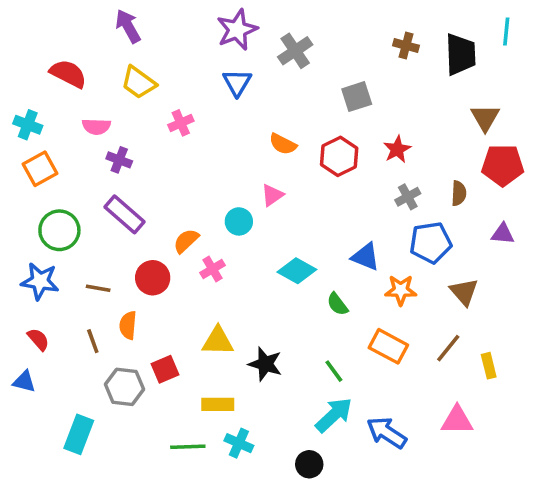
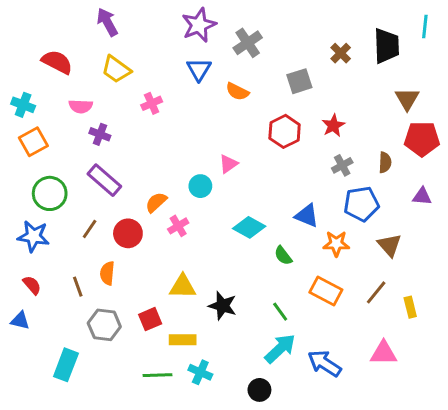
brown cross: (406, 46) -> (341, 53), moved, turned 30
orange semicircle: (283, 144) -> (237, 92), moved
brown line: (98, 288) -> (90, 229), moved, turned -66
red square: (165, 369) -> (150, 319), moved

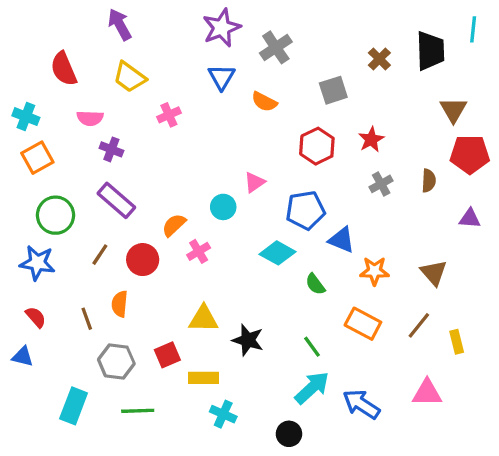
red semicircle: (57, 62) -> (64, 69), turned -140
blue pentagon: (361, 204) -> (305, 210), moved
green line: (158, 375) -> (138, 411), moved

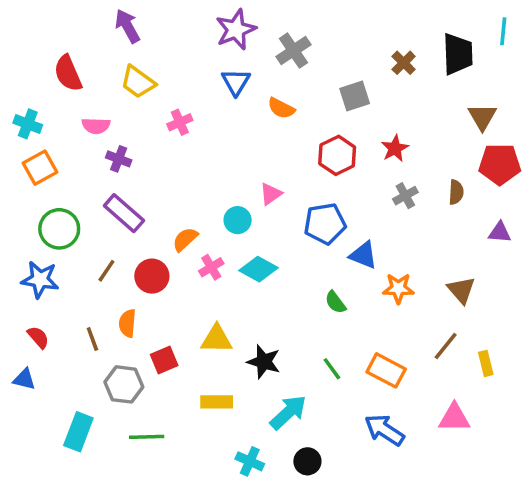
cyan diamond: (277, 253) -> (259, 269), moved
orange rectangle: (363, 324) -> (386, 370), moved
red square: (167, 355) -> (164, 360), moved
cyan arrow: (312, 388) -> (288, 412), moved
cyan cross: (223, 414) -> (250, 461), moved

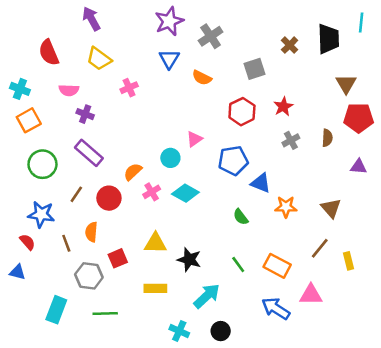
blue star: (40, 280) -> (41, 214), moved
pink triangle: (454, 418) -> (311, 295), moved

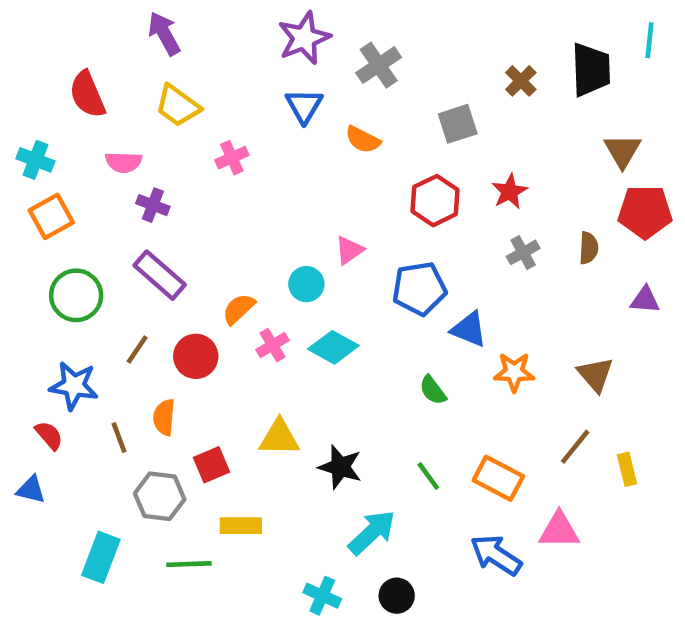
yellow rectangle: (155, 288) -> (241, 526), moved

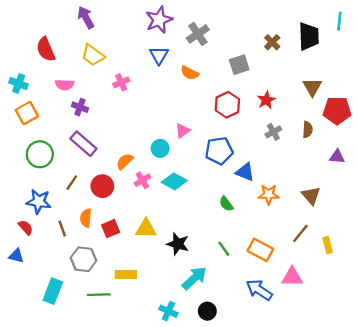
brown triangle: (622, 151) -> (312, 87), moved
red square: (212, 465) -> (111, 229), moved

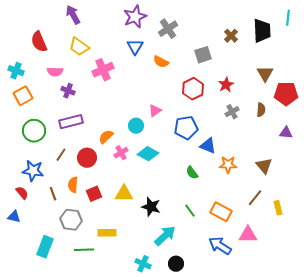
pink cross: (121, 82) -> (103, 70), size x1.5
purple rectangle: (83, 144) -> (71, 122), turned -55

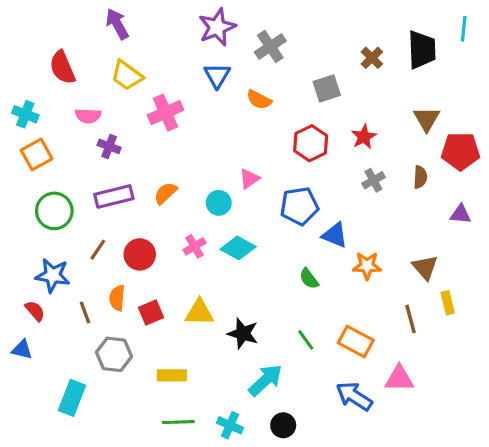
orange semicircle: (106, 137) -> (166, 193), moved
brown line: (255, 198) -> (411, 319), turned -54
yellow rectangle: (278, 208) -> (448, 303), moved
green line: (84, 250) -> (178, 422), moved

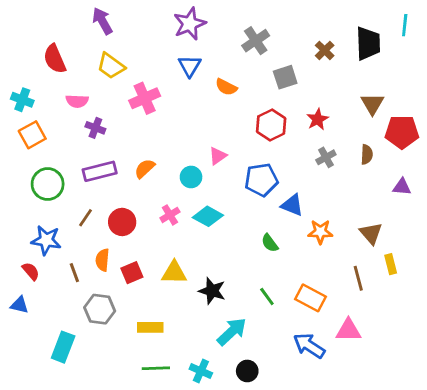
gray cross: (270, 46) -> (256, 41), moved

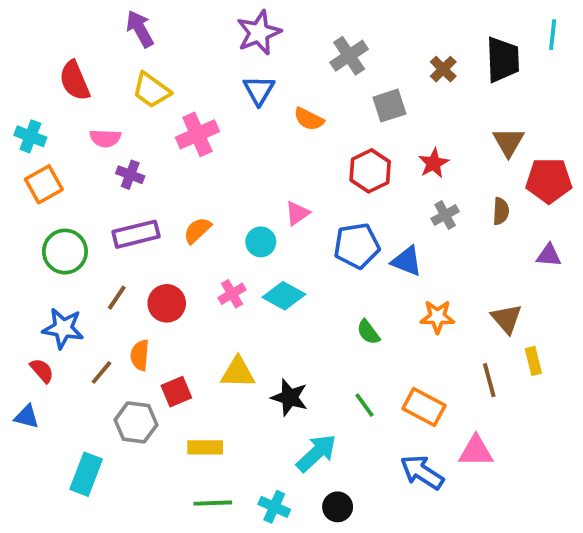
blue triangle: (292, 205) -> (407, 261), moved
brown line: (74, 273) -> (101, 372), turned 60
red square: (132, 273) -> (176, 392), moved

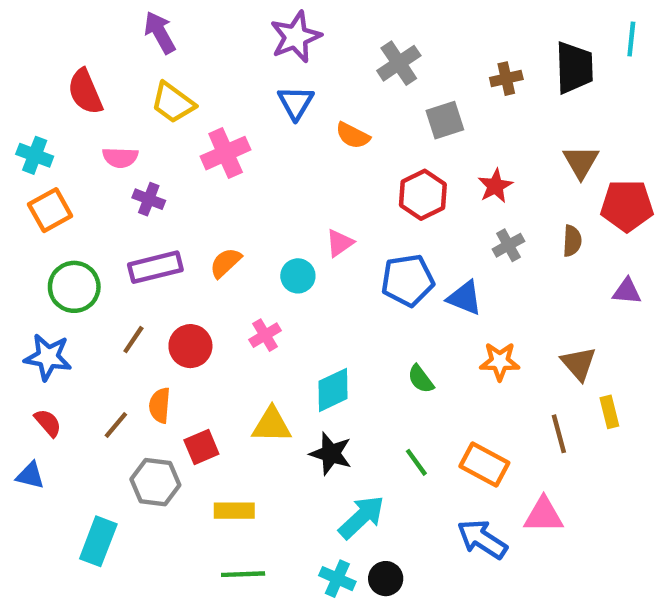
brown cross: (443, 69) -> (506, 79), turned 32
cyan diamond: (284, 296) -> (333, 390), moved, turned -54
blue star: (63, 328) -> (48, 357), moved
cyan cross: (274, 507) -> (337, 579), moved

